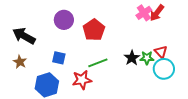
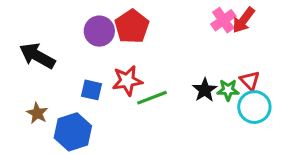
red pentagon: (94, 30) -> (132, 26), moved
brown star: (20, 62) -> (37, 113), moved
red star: (82, 80) -> (127, 81), moved

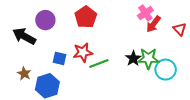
red arrow: (244, 20) -> (153, 24), moved
purple circle: (99, 31) -> (45, 20), moved
red triangle: (250, 81) -> (180, 29), moved
green star: (228, 90) -> (148, 58), size x1.5

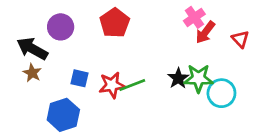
red star: (83, 52) -> (112, 85), moved
brown star: (24, 74) -> (32, 73), moved

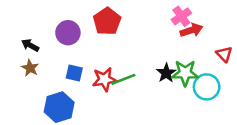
purple circle: (61, 27) -> (68, 33), moved
red arrow: (205, 32) -> (191, 30), turned -145
red triangle: (240, 39) -> (224, 54), moved
black arrow: (32, 49) -> (30, 45), size x0.6

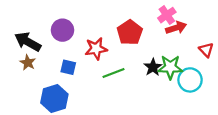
red pentagon: (107, 21) -> (130, 32), moved
black arrow: (30, 45) -> (28, 42), size x1.6
red star: (104, 79) -> (96, 49), moved

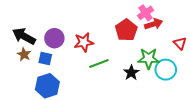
purple circle: (62, 30) -> (54, 38), moved
red pentagon: (130, 32) -> (126, 30), moved
blue square: (68, 67) -> (45, 58), moved
black star: (153, 67) -> (131, 73), moved

